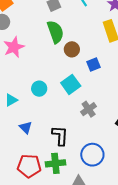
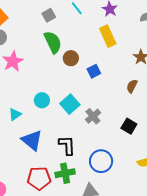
cyan square: (71, 84) -> (70, 104), moved
blue triangle: (26, 128) -> (32, 140), size x1.6

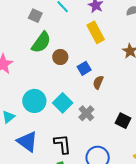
gray square: (49, 15) -> (35, 16), turned -32
green semicircle: (53, 42) -> (41, 42), turned 65
brown semicircle: (132, 86) -> (98, 82), moved
cyan circle: (42, 100) -> (34, 101), size x1.5

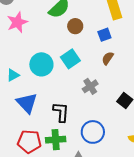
blue square: (84, 68) -> (104, 35), moved
cyan square: (63, 103) -> (70, 59), moved

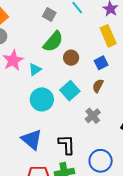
brown semicircle: (108, 58) -> (98, 86), moved
cyan triangle: (13, 75) -> (35, 69), moved

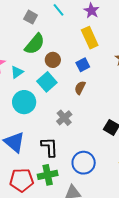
cyan square: (70, 91) -> (47, 82), moved
gray cross: (93, 116) -> (64, 118), moved

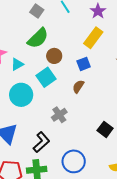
yellow rectangle: (90, 38) -> (93, 38), turned 55
black L-shape: (49, 147) -> (41, 142), turned 45

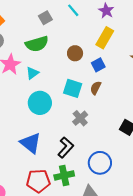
gray square: (37, 11) -> (45, 18), turned 32
green semicircle: (38, 38) -> (37, 44), moved, turned 35
brown circle: (54, 56) -> (75, 53), moved
cyan square: (46, 77) -> (73, 88), moved, turned -30

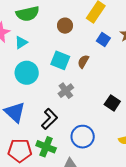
blue square: (98, 65) -> (103, 39), moved, turned -32
green cross: (64, 175) -> (46, 147), turned 30

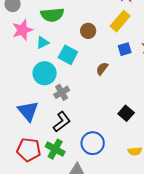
blue square: (103, 39) -> (125, 49), turned 32
cyan square: (60, 60) -> (68, 55), moved
gray cross: (66, 91) -> (62, 92), moved

